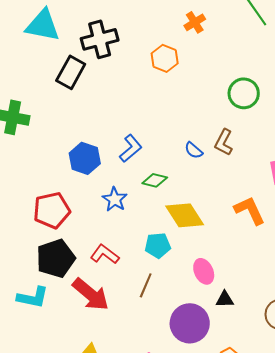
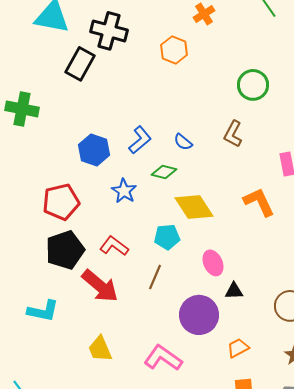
black cross: (100, 39) -> (109, 31), turned 30
blue semicircle: (194, 150) -> (183, 142), moved
cyan L-shape: (33, 297) -> (43, 311), moved

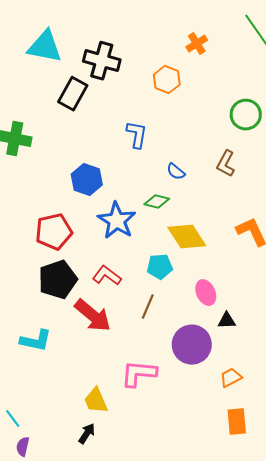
blue L-shape: (140, 140) -> (137, 135), moved, turned -40
blue star: (124, 191) -> (117, 221), size x1.5
yellow trapezoid: (100, 349) -> (96, 401), moved
pink L-shape: (163, 358) -> (139, 374), moved, turned -30

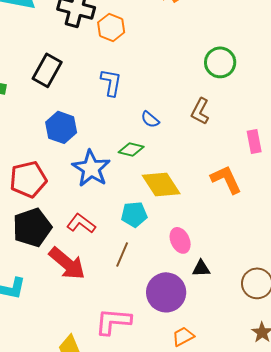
orange hexagon: (167, 80) -> (111, 27), moved
black rectangle: (73, 94) -> (47, 70), moved
orange trapezoid: (231, 378) -> (183, 336), moved

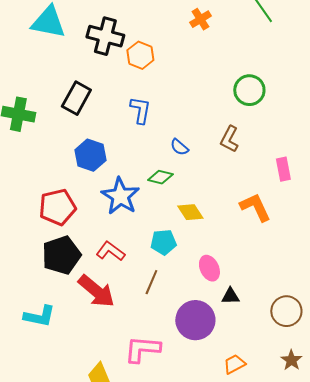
yellow diamond: (161, 184) -> (190, 212), size x0.7
orange trapezoid: (183, 336) -> (234, 364), moved

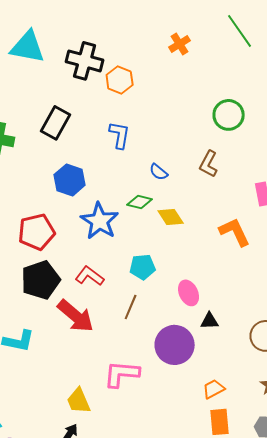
yellow diamond: (190, 212) -> (171, 217), moved

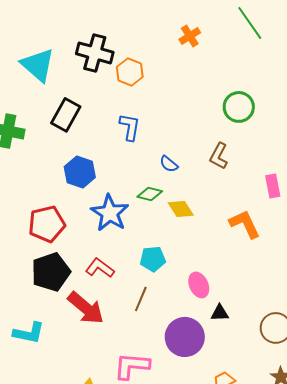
cyan triangle: (28, 47) -> (38, 65), moved, turned 30

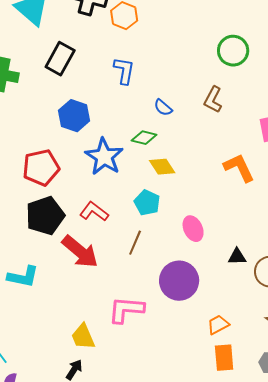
yellow diamond: (181, 209) -> (162, 167), moved
cyan pentagon: (153, 259) -> (147, 203), turned 30
black triangle: (220, 313) -> (237, 257), moved

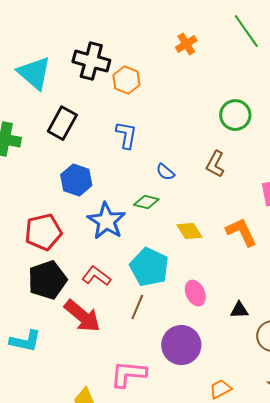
yellow diamond: (162, 167) -> (189, 231), moved
cyan pentagon: (147, 203) -> (149, 267), size x1.5
black triangle: (237, 257) -> (239, 310), moved

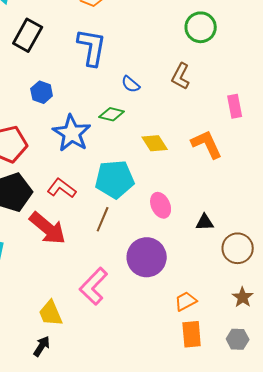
blue L-shape: (126, 135) -> (92, 47), size x1.4
blue hexagon: (76, 180) -> (42, 92), size x0.7
cyan pentagon: (149, 267) -> (115, 179), turned -30
pink L-shape: (128, 374) -> (94, 286), turned -51

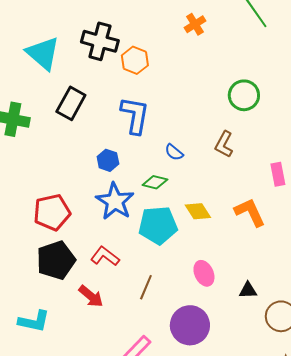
blue hexagon: (42, 92) -> (108, 160), moved
cyan pentagon: (115, 179) -> (158, 225), moved
red arrow: (48, 228) -> (91, 296), size x0.7

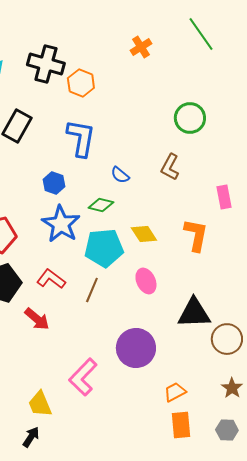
orange L-shape: (250, 212) -> (196, 235), turned 36
pink ellipse: (204, 273) -> (146, 281), moved
brown line: (146, 287) -> (92, 290), moved
black triangle: (248, 290) -> (194, 313), size x1.8

